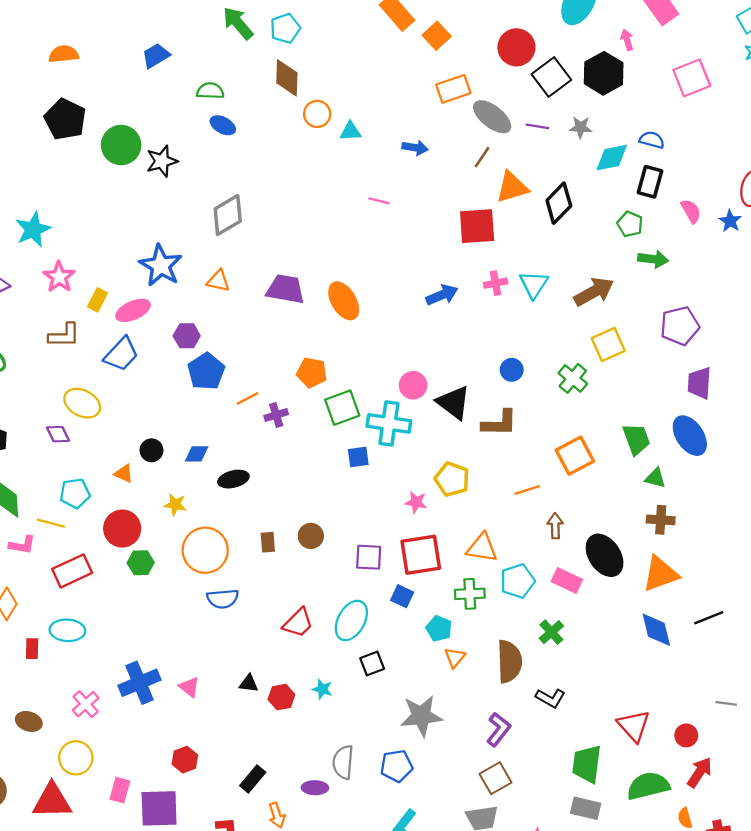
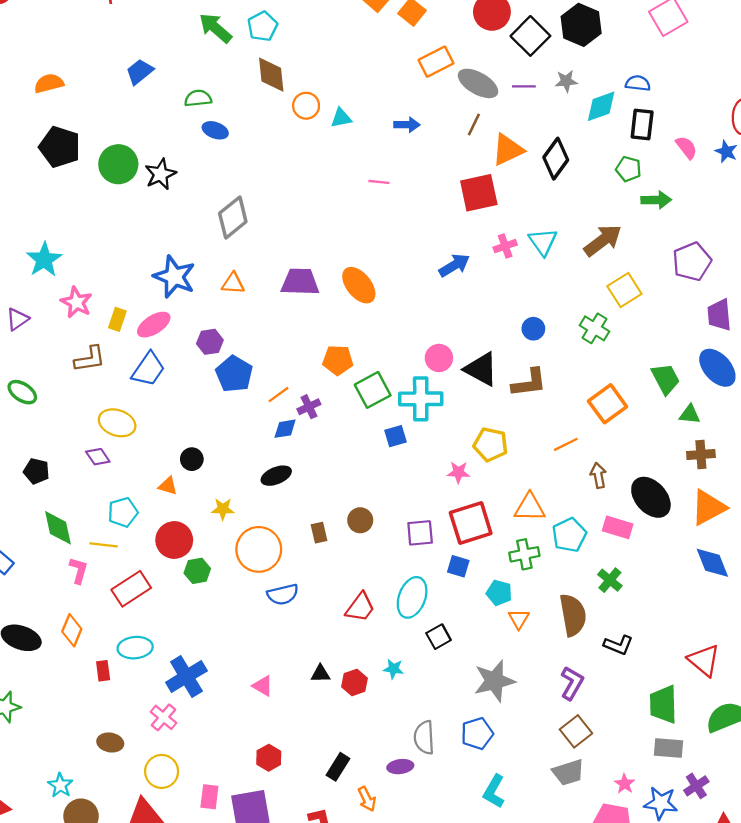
blue diamond: (197, 454) -> (285, 429), moved
pink L-shape: (22, 545) -> (79, 570), turned -76
blue cross: (140, 683) -> (186, 677), moved

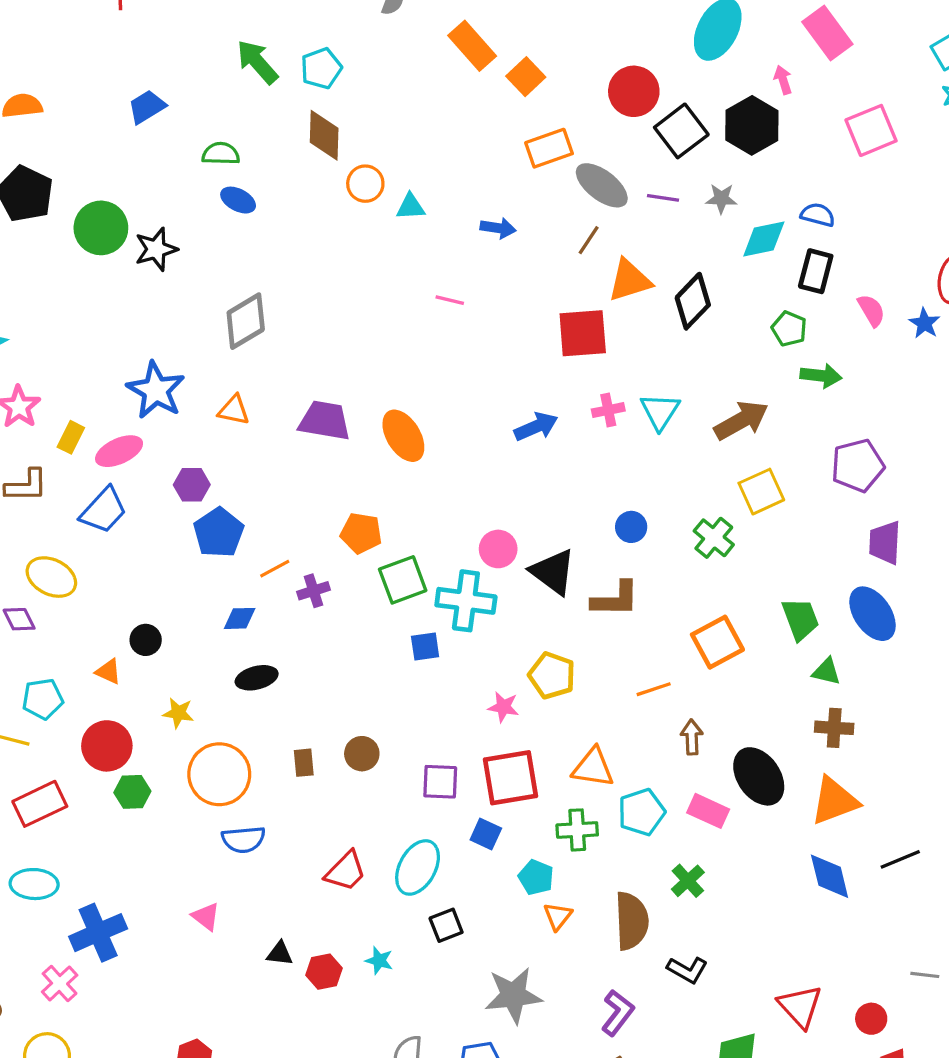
blue diamond: (285, 429) -> (240, 618), moved
pink triangle: (263, 686) -> (206, 916), moved

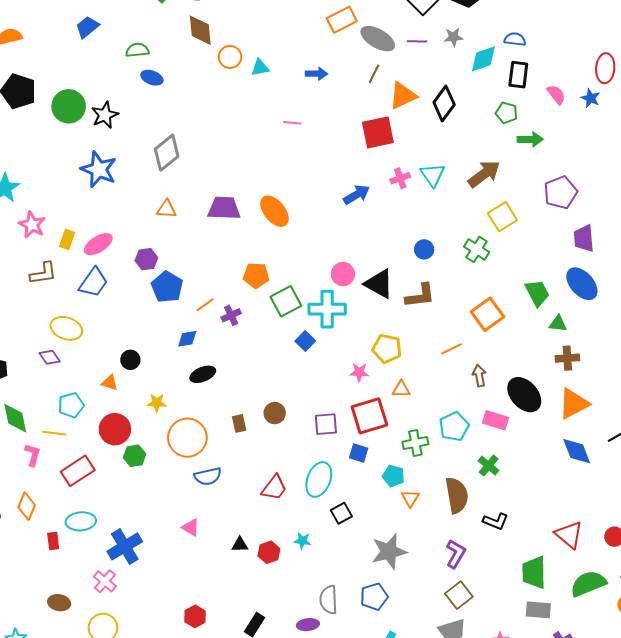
blue star: (156, 390) -> (99, 169), moved
blue square: (425, 647) -> (305, 341), turned -30
orange triangle: (593, 768) -> (401, 389), moved, size x0.7

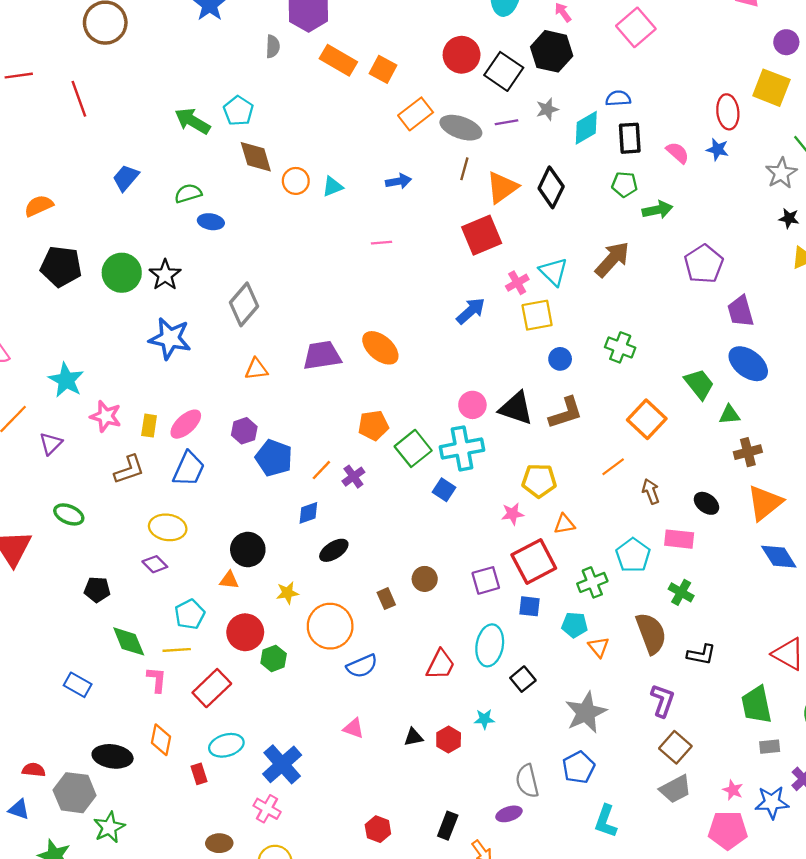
yellow square: (502, 217) -> (537, 315), moved, turned 32
black circle: (130, 360) -> (248, 549), size x1.5
black ellipse: (524, 395) -> (706, 503), size x0.6
gray rectangle: (538, 610) -> (770, 747), size x0.7

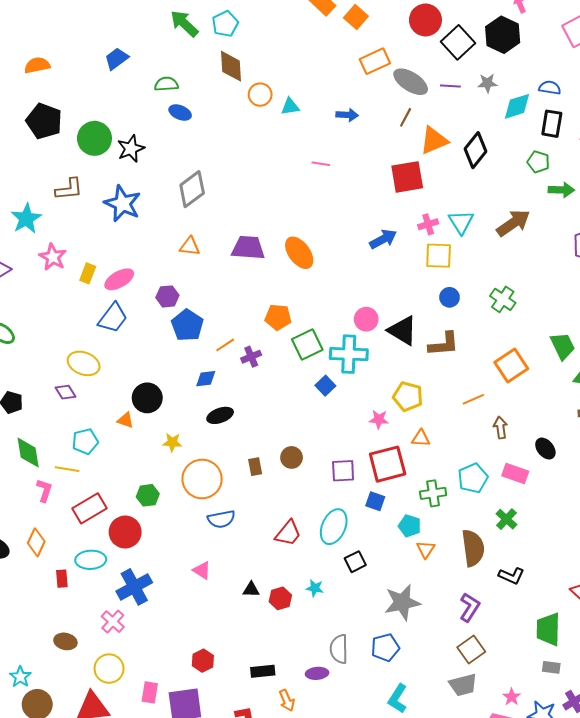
brown L-shape: (129, 470) -> (69, 189), moved
red circle: (245, 632) -> (125, 532), moved
black rectangle: (448, 826) -> (263, 671), turned 50

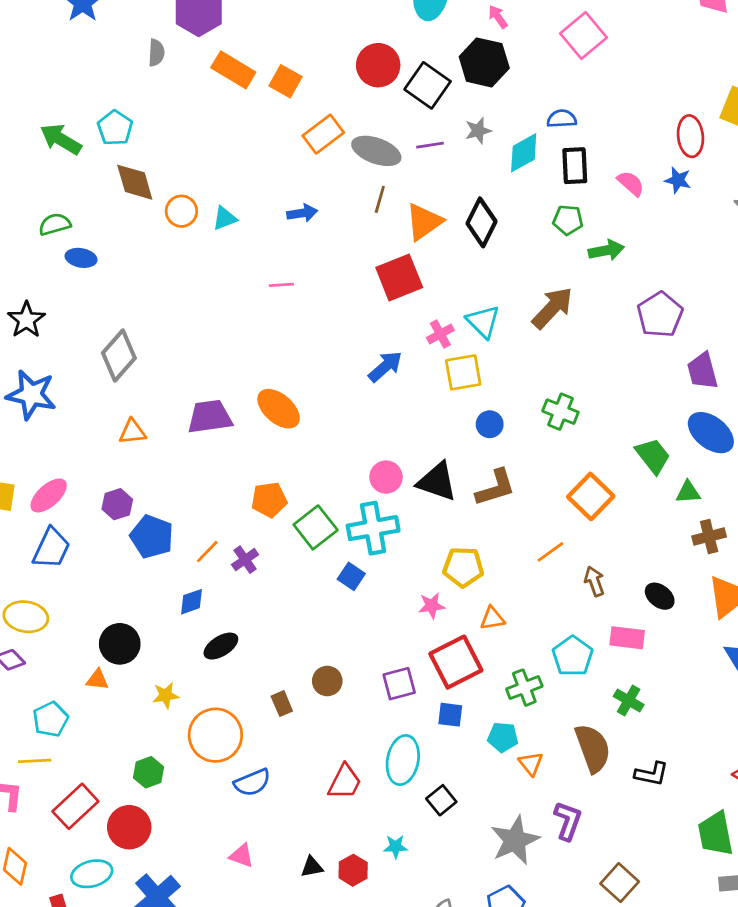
purple L-shape: (470, 607) -> (568, 821), moved

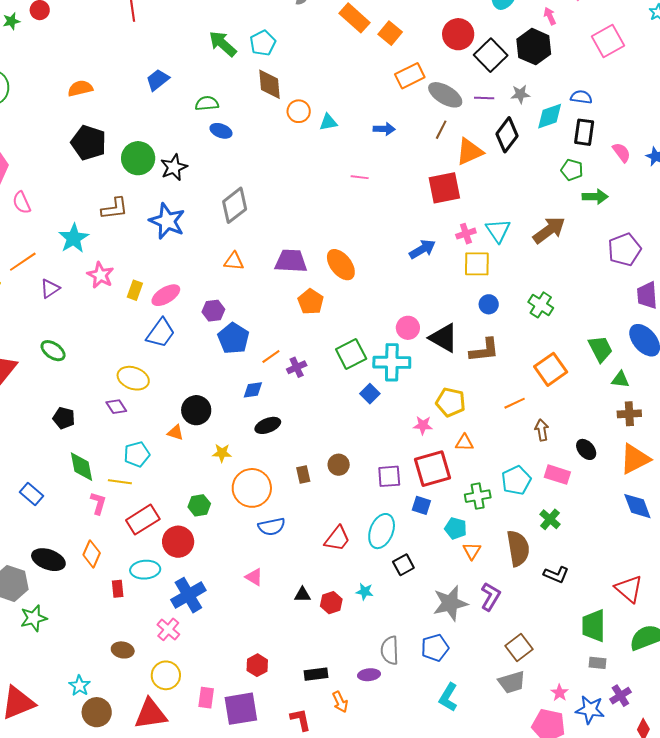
black diamond: (482, 222) -> (507, 135), moved
orange pentagon: (269, 500) -> (311, 302), moved, turned 30

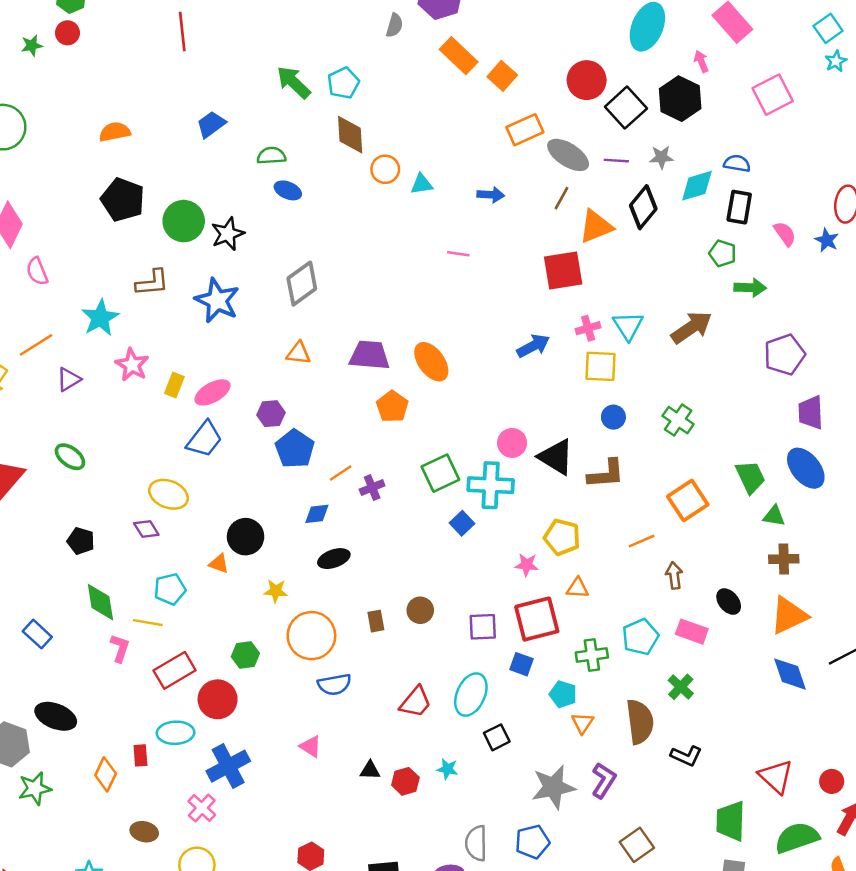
orange diamond: (92, 554) -> (106, 774), moved

